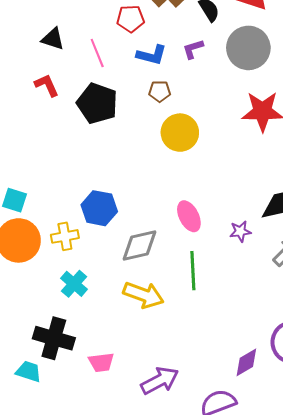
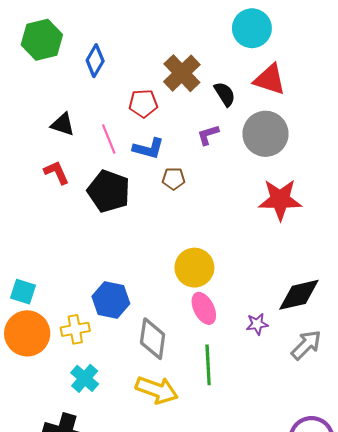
blue L-shape: (152, 55) -> (148, 148), moved
yellow circle: (180, 133) -> (194, 268), moved
gray diamond: (140, 245) -> (153, 339), turned -69

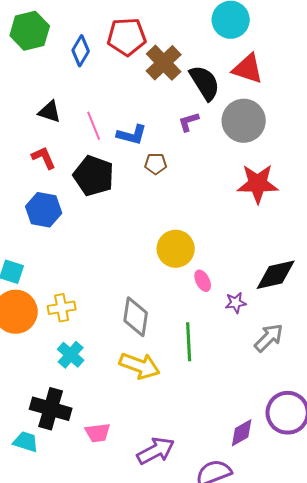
black semicircle: (225, 94) -> (205, 83), size x1.5
red pentagon: (143, 103) -> (127, 37), moved, size x1.4
blue hexagon: (111, 300) -> (44, 210), moved
pink ellipse: (204, 308) -> (203, 281), moved, size x0.7
gray arrow: (306, 345) -> (269, 338), moved

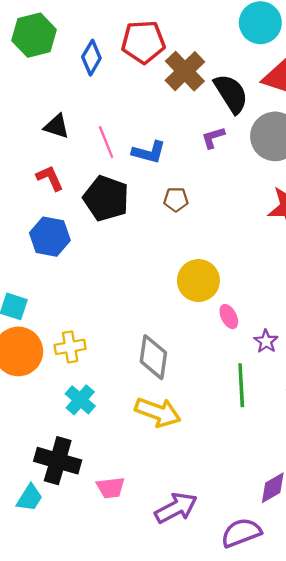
brown pentagon: (156, 164) -> (176, 199), moved
purple star: (236, 303) -> (266, 341), turned -30
green line: (189, 342) -> (241, 385), moved
cyan trapezoid: (26, 442) -> (30, 498), turned 104

